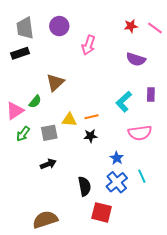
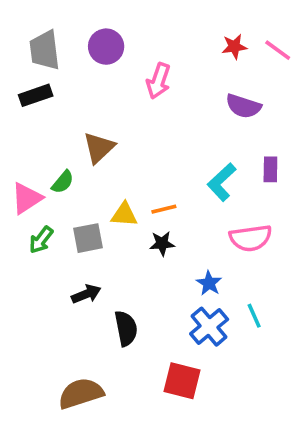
black semicircle: (84, 186) -> (126, 328), moved

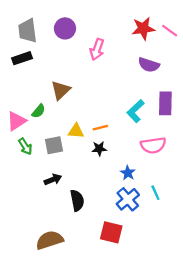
red star: (234, 47) -> (143, 28), size x1.5
purple rectangle: (270, 169) -> (165, 103), size x1.5
green arrow: (41, 240) -> (25, 146), turned -70

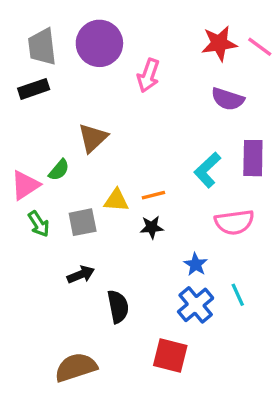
purple circle: (65, 28) -> (99, 43), size x1.4

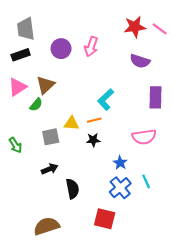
purple circle: (99, 43) -> (61, 49), moved, size x0.7
brown triangle: (93, 138) -> (45, 85), moved
cyan L-shape: (207, 170) -> (106, 99), moved
pink triangle: (25, 185) -> (17, 87), moved
green arrow: (39, 224) -> (15, 145), moved

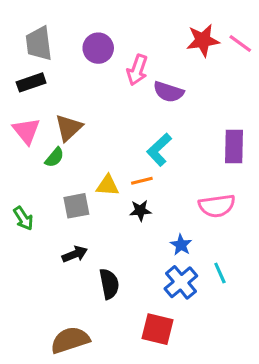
purple circle: (61, 49) -> (98, 48), moved
purple semicircle: (140, 61) -> (168, 92), moved
pink triangle: (17, 87) -> (26, 131), turned -36

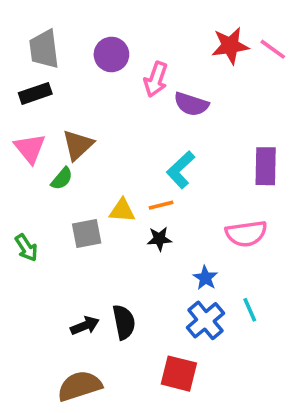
black arrow: (75, 254) -> (85, 326), moved

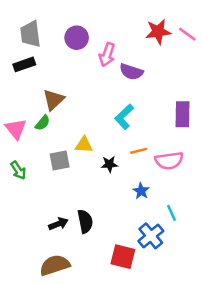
pink triangle: (30, 148) -> (16, 129), moved
orange line: (161, 205) -> (139, 151), moved
blue cross: (205, 320) -> (151, 236), moved

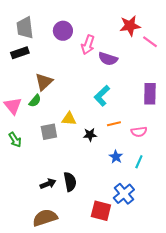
pink line: (187, 34) -> (150, 42), moved
pink semicircle: (169, 161) -> (139, 132), size x0.7
cyan line: (171, 213) -> (139, 162), moved, turned 48

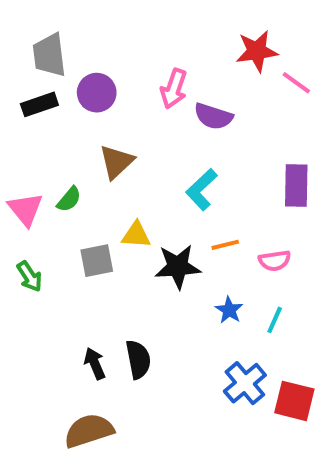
purple circle: (63, 31) -> (97, 93), moved
brown triangle: (44, 82) -> (116, 162), moved
black star: (90, 135) -> (178, 267), size x1.6
black arrow: (48, 184) -> (95, 363), turned -91
red square: (101, 211) -> (294, 401), moved

